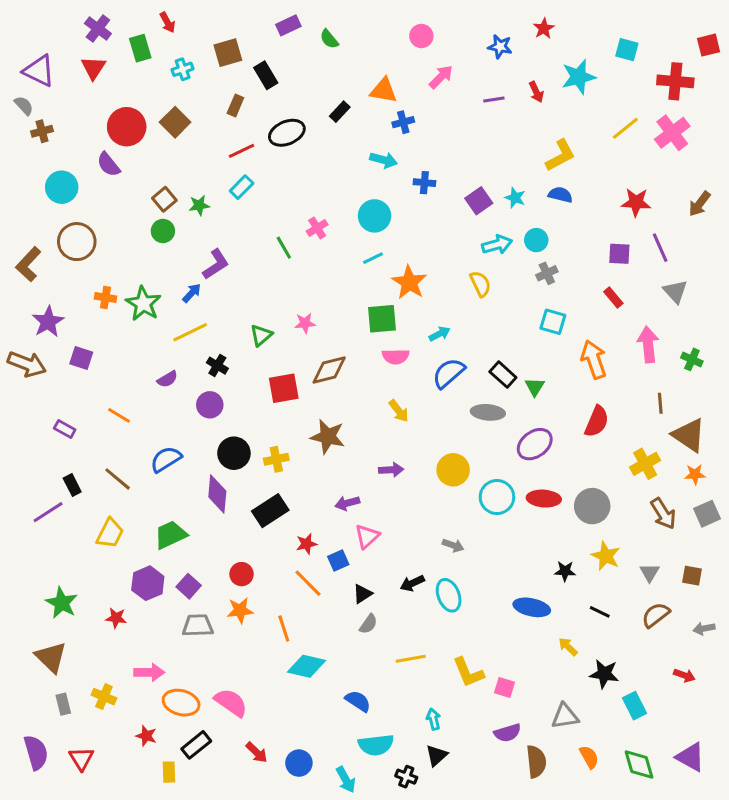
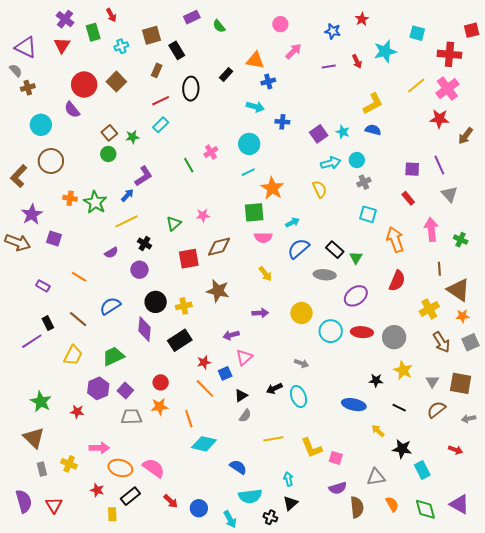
black ellipse: (287, 133) -> (191, 89), turned -65
red star: (636, 202) -> (439, 119), moved
brown square: (692, 576) -> (461, 383), size x1.6

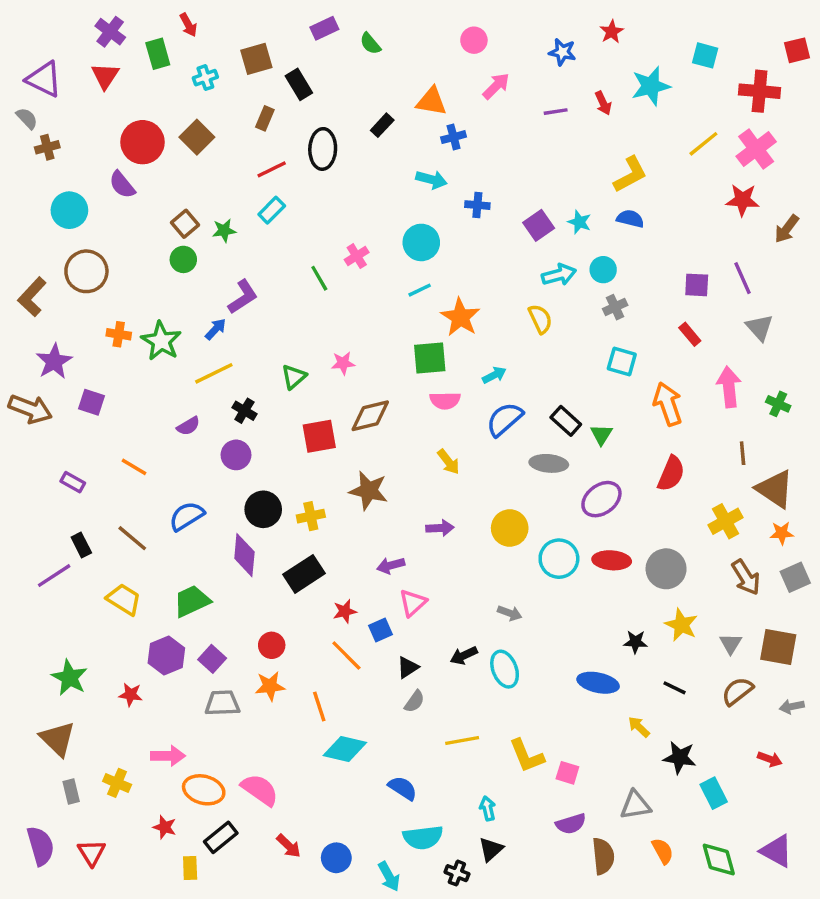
yellow trapezoid: (73, 355) -> (124, 599), turned -85

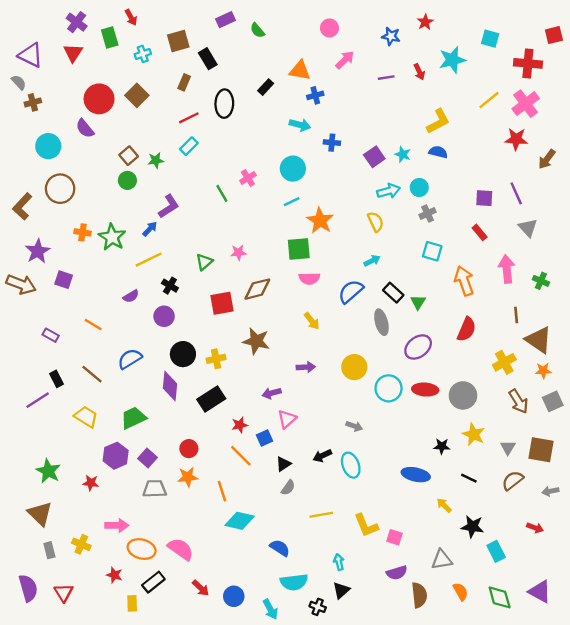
cyan arrow: (494, 375) -> (372, 261), moved
gray ellipse: (549, 463) -> (381, 322), turned 70

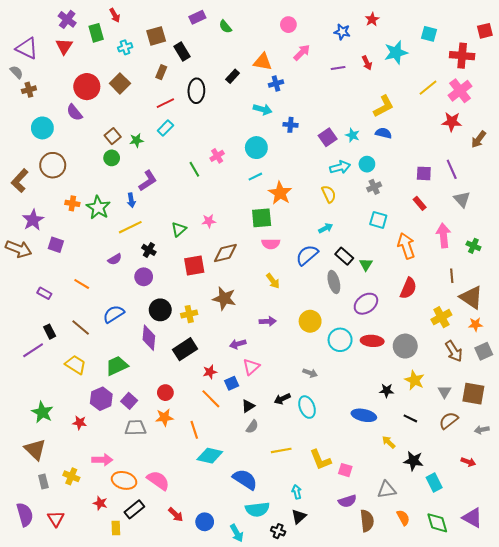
blue arrow: (150, 229) -> (131, 200), turned 128
blue semicircle: (280, 548) -> (245, 479), size x1.4

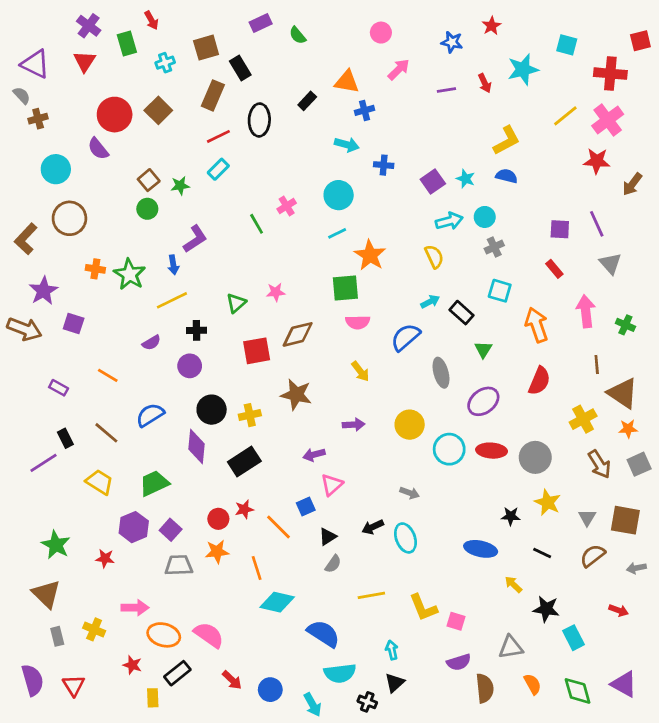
brown rectangle: (161, 72) -> (213, 95), size x1.5
black cross: (149, 250) -> (197, 330), turned -32
black rectangle: (344, 256) -> (461, 313), moved
red star: (210, 372) -> (244, 509), moved

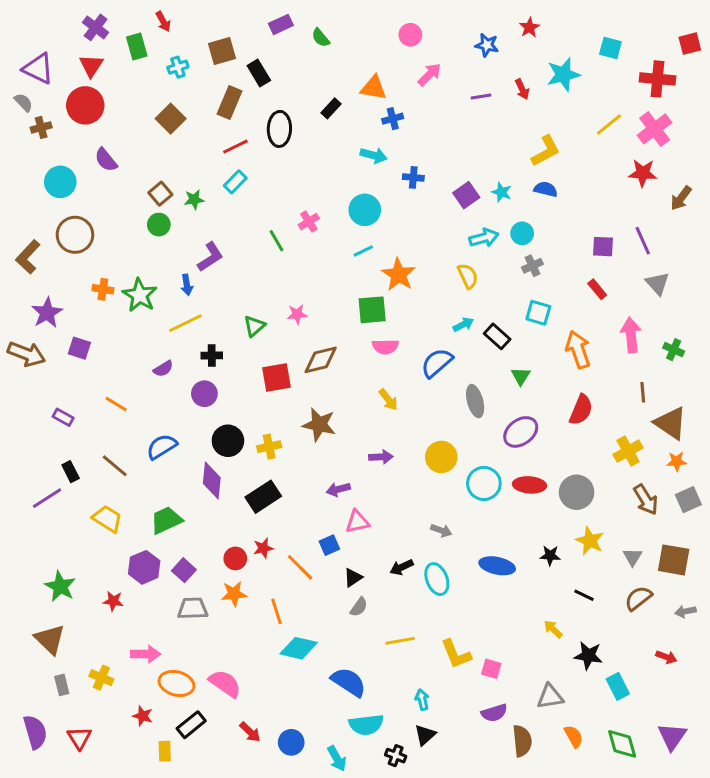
red circle: (115, 115) -> (85, 105), moved
pink triangle: (332, 485) -> (357, 522), turned 30
blue ellipse: (481, 549) -> (497, 566), moved
purple triangle: (624, 684) -> (672, 736), turned 36

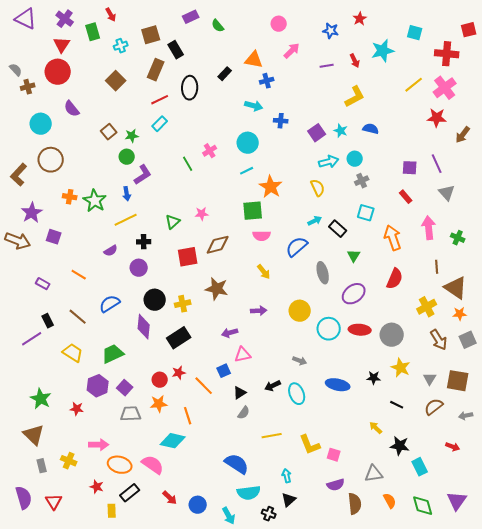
purple triangle: (38, 69) -> (26, 19), moved
yellow L-shape: (546, 151) -> (355, 97), moved
green circle: (159, 225) -> (127, 157), moved
cyan diamond: (299, 648) -> (173, 441), moved

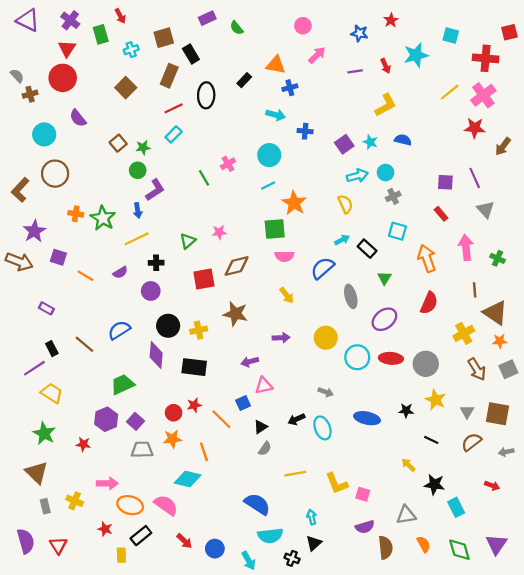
orange line: (79, 275) -> (85, 276), moved
black rectangle: (179, 338) -> (194, 367), turned 40
yellow trapezoid: (73, 353) -> (52, 393), moved

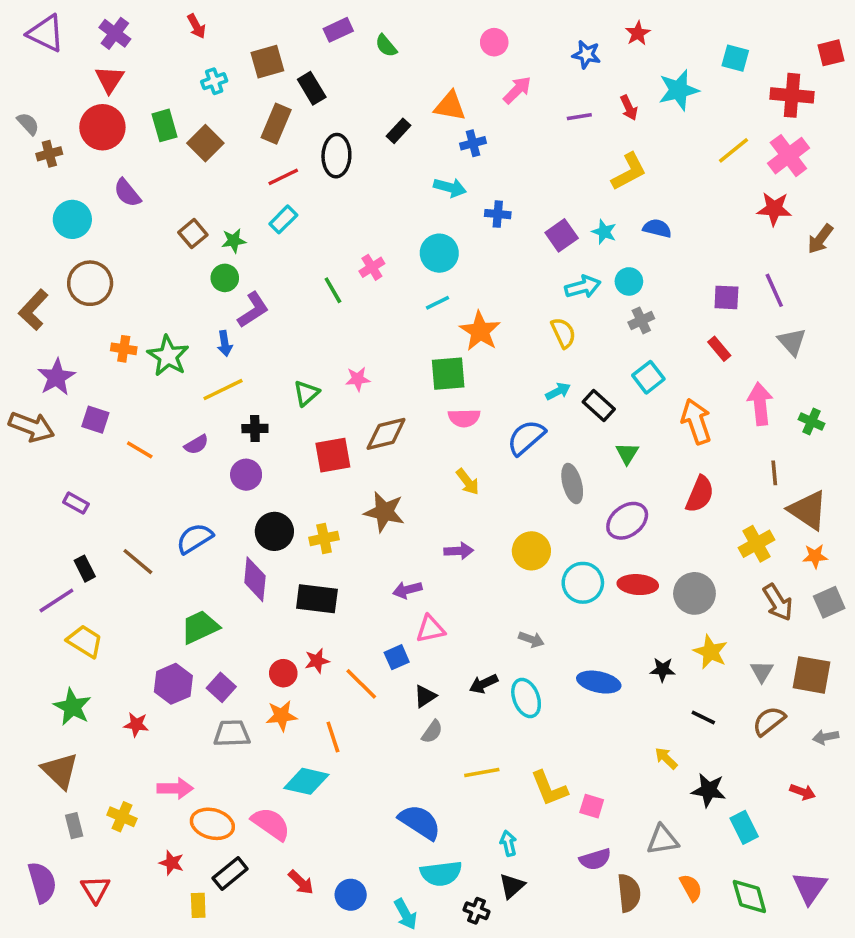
green rectangle: (101, 34) -> (165, 125), moved
cyan square: (397, 231) -> (648, 377), turned 36

